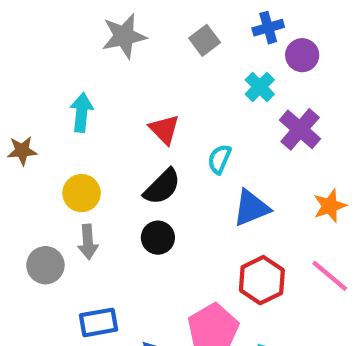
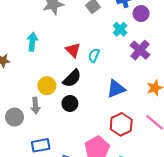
cyan semicircle: (219, 159) -> (94, 55), moved
yellow circle: (82, 193) -> (47, 86), moved

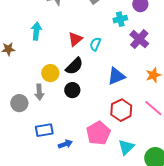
cyan cross: (120, 29) -> (120, 19), turned 32
red triangle: (73, 50) -> (75, 39), turned 35

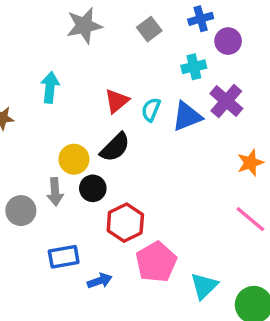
blue triangle: (116, 76) -> (187, 116), moved
black circle: (72, 90) -> (93, 188), moved
red hexagon: (121, 110) -> (125, 223), moved

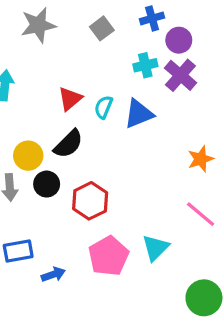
purple cross: (226, 101) -> (180, 75), moved
red hexagon: (125, 223) -> (90, 201), moved
cyan triangle: (204, 286) -> (155, 248), moved

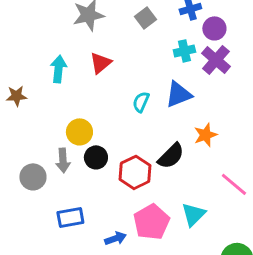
red triangle: (70, 99) -> (100, 63), moved
cyan semicircle: (104, 107) -> (141, 102), moved
black semicircle: (68, 144) -> (171, 156), moved
orange star: (201, 159) -> (205, 135), moved
blue arrow: (53, 274) -> (115, 238), moved

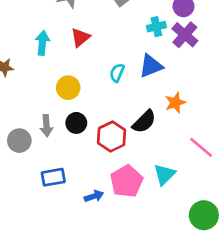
yellow circle: (79, 132) -> (68, 88), moved

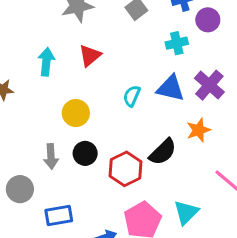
purple cross: (185, 35) -> (209, 85), moved
blue triangle: (151, 66) -> (171, 88), turned 35
gray circle: (19, 141) -> (20, 189), moved

